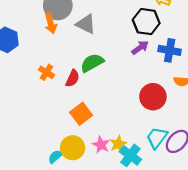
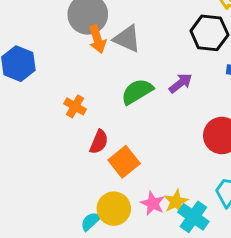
orange arrow: (51, 24) -> (97, 39), moved
purple arrow: (140, 48) -> (181, 83), moved
red semicircle: (73, 78) -> (99, 142), moved

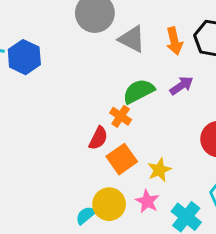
orange arrow: (97, 39) -> (174, 41), moved
orange cross: (75, 106) -> (121, 116), moved
yellow star: (176, 202) -> (159, 170), moved

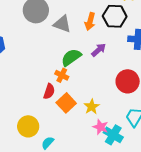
orange arrow: (174, 41) -> (90, 21), turned 36
pink star: (147, 201) -> (100, 127), moved
yellow circle: (109, 204) -> (28, 126), moved

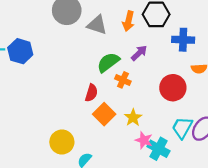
orange cross: (62, 75) -> (123, 80), moved
red semicircle: (49, 91) -> (91, 93), moved

